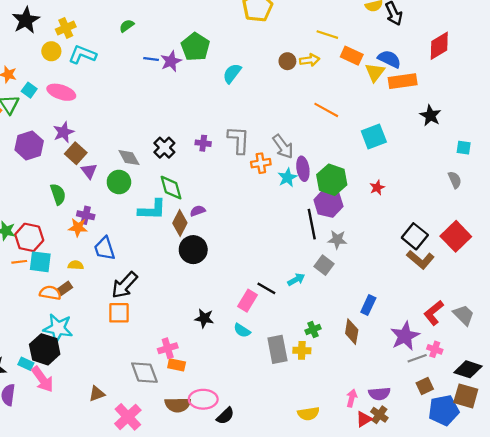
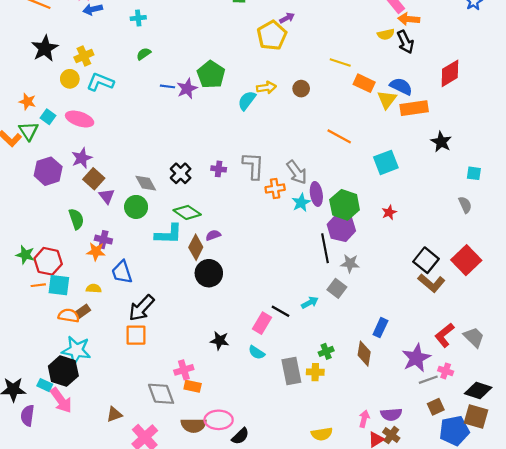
yellow arrow: (310, 60) -> (266, 87), moved
green diamond: (171, 188) -> (187, 212), turned -40

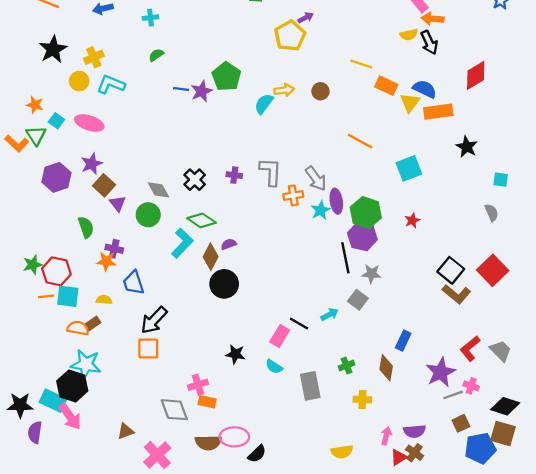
cyan L-shape: (169, 234) -> (182, 243), turned -48
green star: (25, 255) -> (33, 265), turned -30
yellow cross: (315, 372) -> (362, 399), moved
cyan rectangle: (45, 385) -> (53, 401), size x1.6

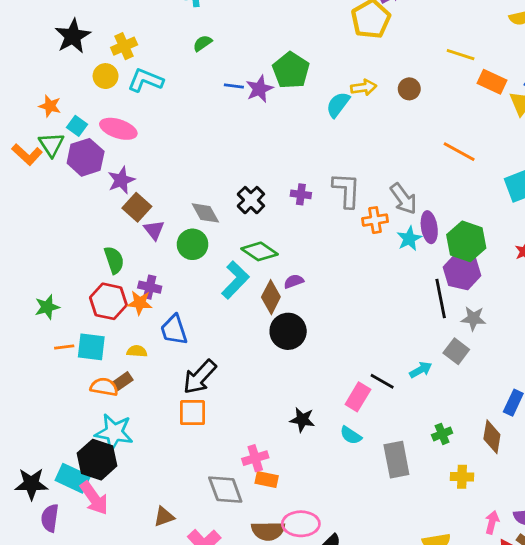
purple hexagon: (56, 177) -> (86, 157), moved
red hexagon: (56, 271) -> (108, 301), moved

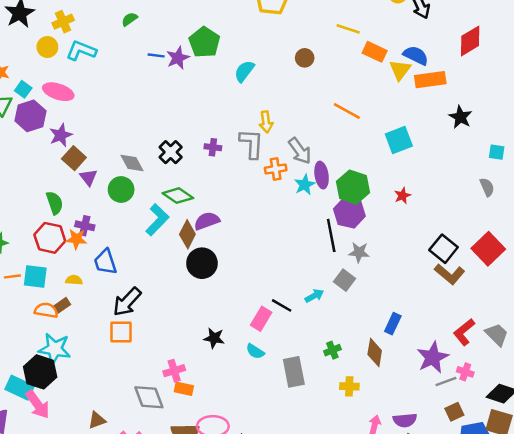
yellow arrow: (364, 87) -> (266, 122), moved, turned 90
purple semicircle: (294, 281) -> (207, 221), size x1.5

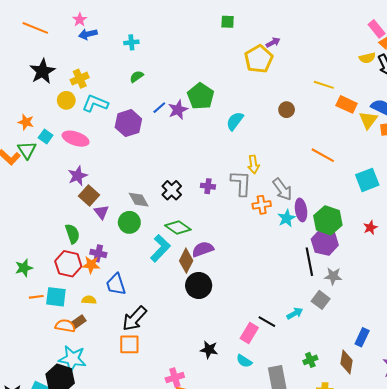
blue line: (156, 55) -> (159, 108), turned -48
purple hexagon: (30, 116) -> (128, 123), moved

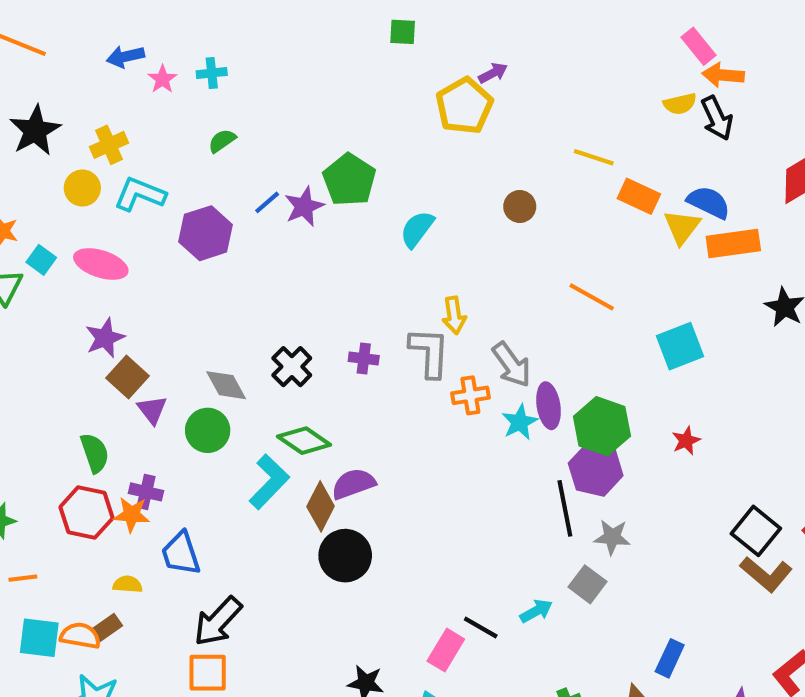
pink star: (80, 20) -> (162, 79), moved
cyan square: (56, 297) -> (39, 638), moved

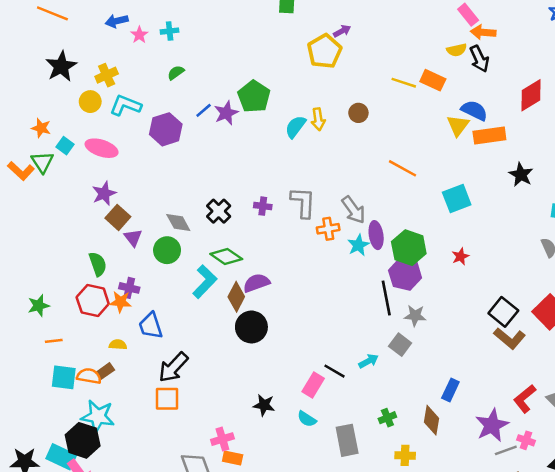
orange rectangle: (639, 196) -> (433, 80), moved
yellow arrow: (454, 315) -> (318, 119), moved

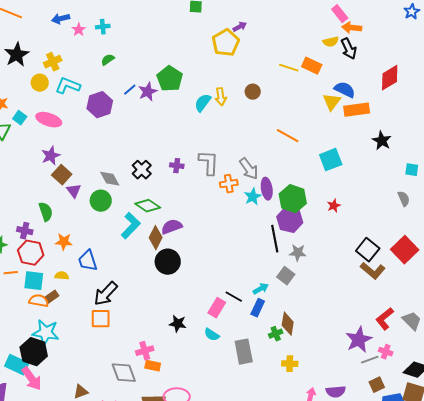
purple cross: (129, 288) -> (25, 231), moved
red hexagon: (93, 301) -> (31, 253), moved
cyan square: (64, 377) -> (34, 281), moved
blue rectangle: (450, 390) -> (258, 308), moved
brown diamond: (431, 420) -> (288, 324), moved

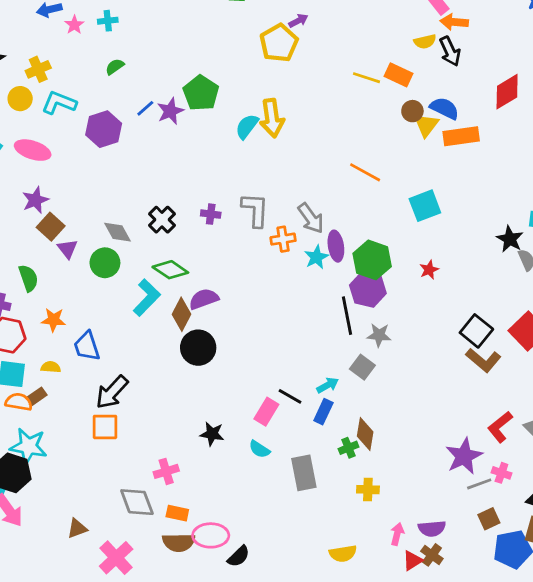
brown circle: (253, 92) -> (412, 111), moved
yellow arrow: (221, 97) -> (272, 118), size x1.5
black star: (382, 141) -> (510, 239), moved
orange rectangle: (153, 366) -> (177, 513), moved

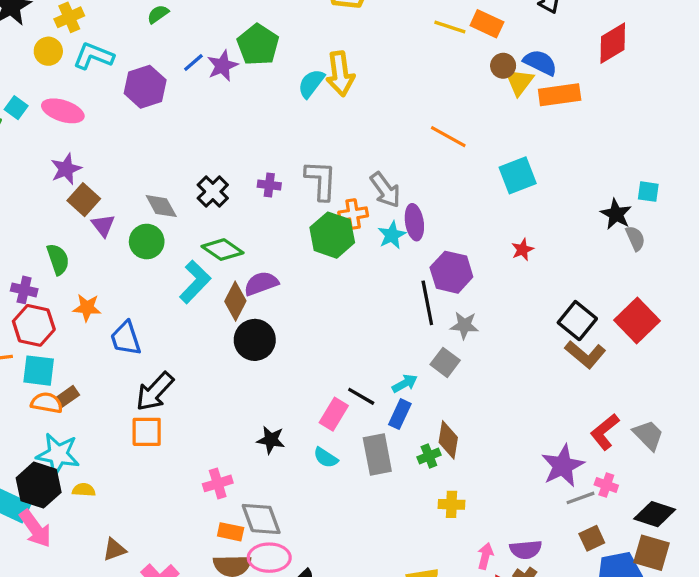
green hexagon: (372, 260) -> (332, 235), moved
yellow semicircle: (51, 367) -> (84, 490), moved
gray rectangle: (304, 473) -> (377, 454), moved
gray diamond: (137, 502) -> (261, 519), moved

